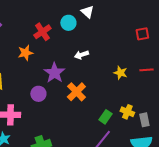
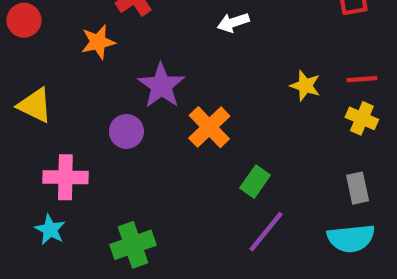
white arrow: (81, 55) -> (233, 22), moved
yellow cross: (127, 112) -> (362, 118), moved
green rectangle: (105, 117) -> (255, 182), moved

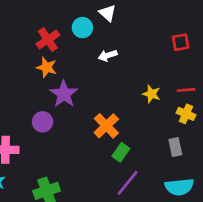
orange star: (98, 42) -> (47, 67), moved, turned 30
orange cross: (209, 127) -> (106, 126), moved
gray rectangle: (358, 188) -> (175, 147), moved

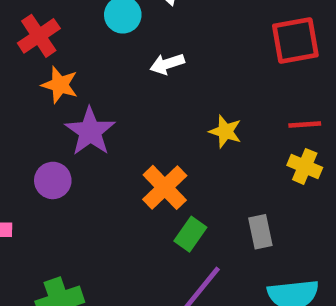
red cross: (48, 40) -> (39, 36), moved
red square: (181, 42) -> (295, 40), size x1.5
yellow star: (151, 94) -> (225, 131), moved
gray rectangle: (175, 147) -> (260, 232), moved

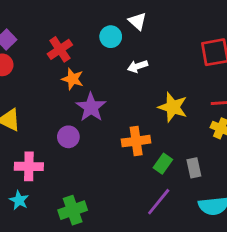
yellow star: (225, 131) -> (173, 107), size x1.5
orange cross: (165, 187) -> (136, 141), turned 36
green rectangle: (190, 234) -> (163, 164), moved

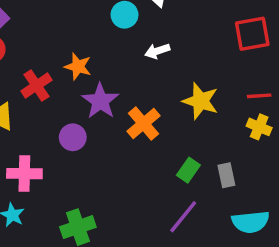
red cross: (60, 49) -> (36, 86), moved
orange cross: (136, 141) -> (144, 123), moved, turned -32

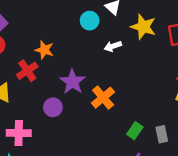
orange star: (78, 67) -> (44, 50), moved
yellow star: (200, 101) -> (143, 27), moved

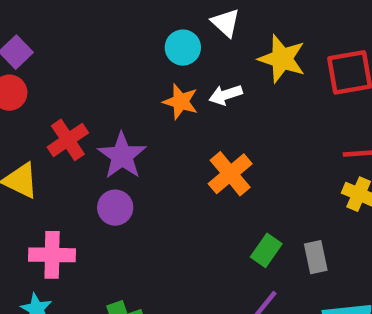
orange star: (44, 50) -> (181, 102), moved
purple star: (72, 82) -> (122, 156), moved
orange cross: (103, 98) -> (230, 174), moved

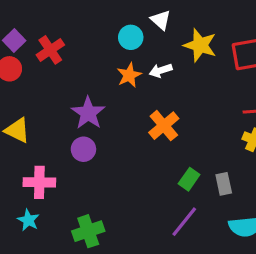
orange star: (181, 102) -> (129, 75), turned 30
red cross: (68, 140) -> (50, 50), moved

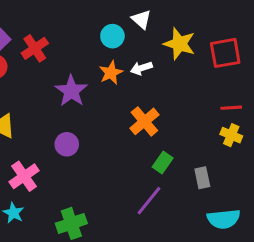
purple star: (88, 113) -> (71, 91), moved
green rectangle: (189, 179) -> (163, 163), moved
pink cross: (39, 182) -> (24, 176), turned -36
purple line: (184, 222) -> (149, 201), moved

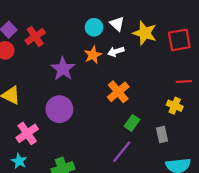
white triangle: (141, 19) -> (117, 24), moved
yellow cross: (231, 135) -> (175, 106), moved
purple circle: (67, 144) -> (59, 109), size x1.5

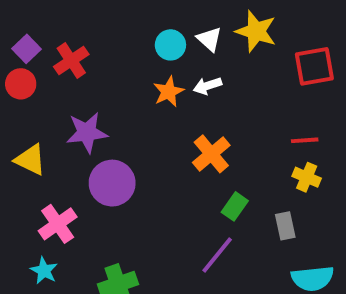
yellow star: (145, 33) -> (256, 31), moved
purple star: (63, 69) -> (87, 132), moved, turned 30
red line: (184, 81) -> (305, 140), moved

